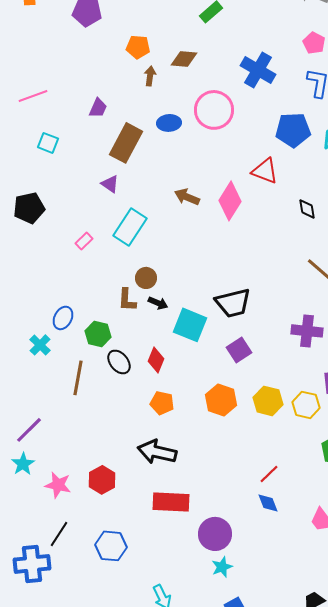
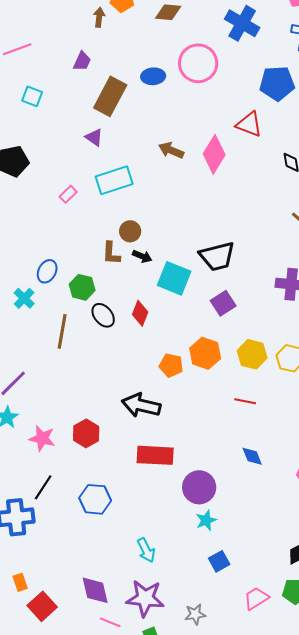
brown arrow: (150, 76) -> (99, 17), moved
cyan rectangle: (130, 227) -> (114, 180), turned 39
orange pentagon: (162, 403) -> (171, 365), moved
red line: (269, 474) -> (245, 401), moved, turned 55

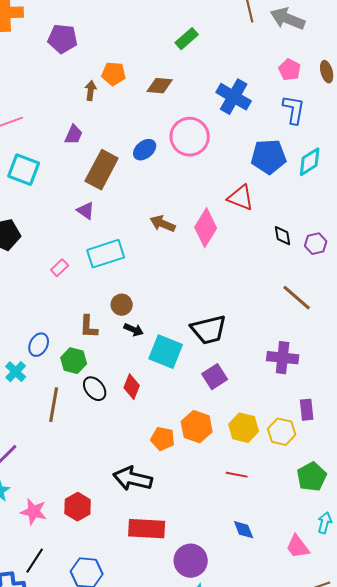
blue ellipse: (153, 76) -> (145, 150), turned -35
cyan square: (32, 96) -> (24, 170), size x1.5
brown L-shape: (111, 253) -> (89, 327), moved

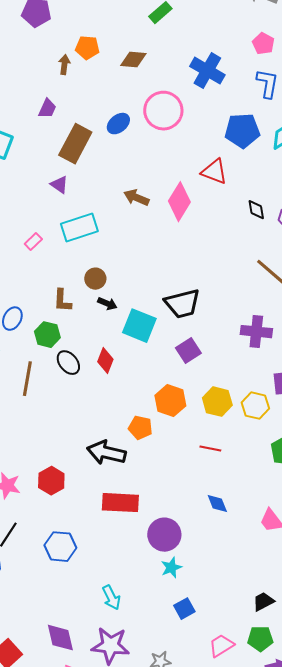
orange pentagon: (163, 439) -> (140, 428), moved

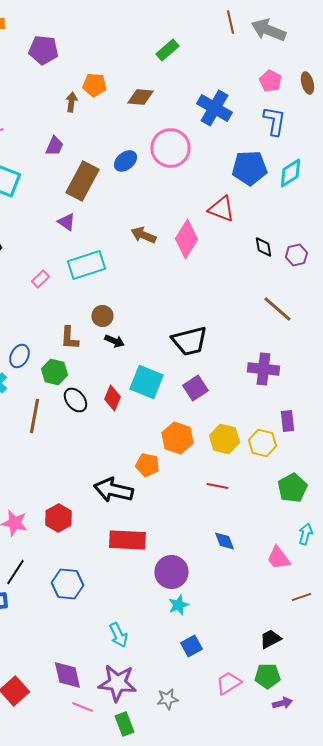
cyan square: (139, 326) -> (146, 382), moved

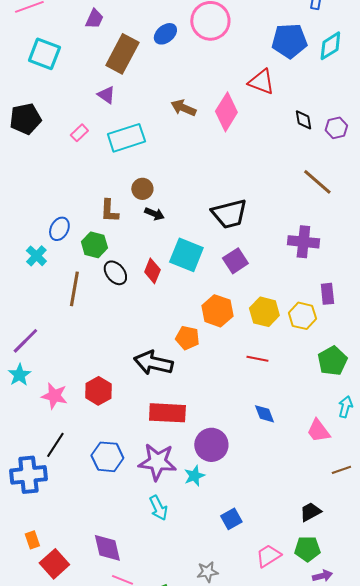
pink rectangle: (40, 279) -> (79, 133), moved
cyan star: (178, 605) -> (194, 476), moved
purple star: (117, 683) -> (157, 462), moved

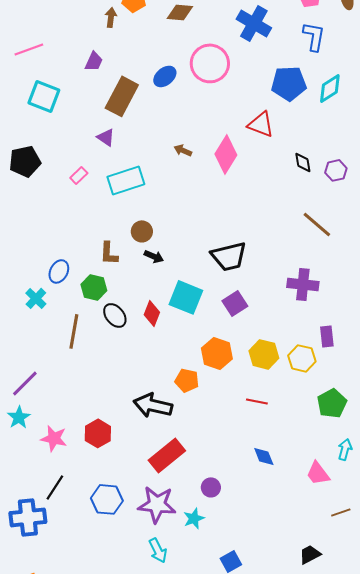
brown arrow: (183, 108) -> (183, 150), size x0.7
red rectangle: (167, 413) -> (167, 455), turned -42
purple circle: (211, 445) -> (211, 487), size x0.6

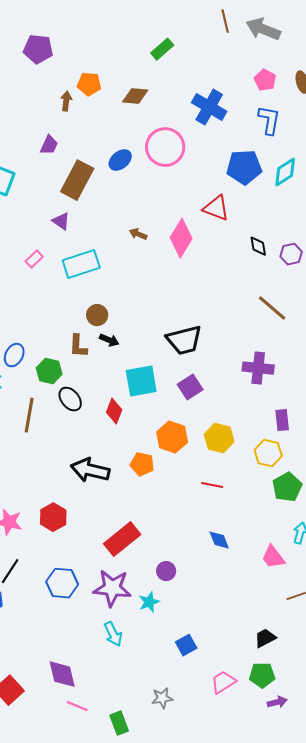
brown L-shape: (109, 253) -> (78, 346), moved
cyan square: (186, 297) -> (141, 381), turned -32
red diamond: (152, 313) -> (114, 411), moved
yellow hexagon: (302, 358) -> (268, 453), moved
black arrow: (153, 405) -> (90, 470), moved

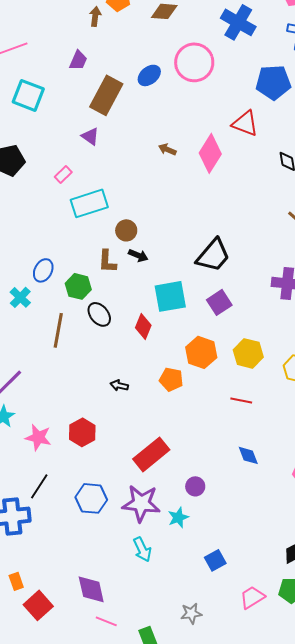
cyan rectangle: (81, 264) -> (89, 203), moved
black trapezoid: (184, 340) -> (213, 255), turned -36
black arrow: (90, 470) -> (119, 385), size x0.5

